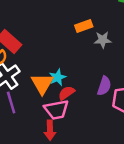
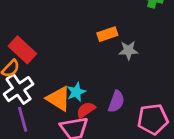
orange triangle: (42, 84) -> (59, 99), turned -30
purple semicircle: (104, 86) -> (116, 101), moved

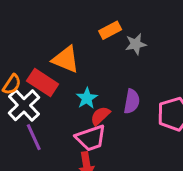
red rectangle: (22, 50) -> (43, 82), moved
orange triangle: (59, 99) -> (66, 59), moved

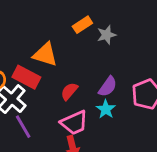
cyan star: (87, 98) -> (106, 109), moved
purple semicircle: (132, 101) -> (108, 87), turned 30
red semicircle: (100, 116) -> (69, 91), moved

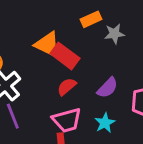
red rectangle: (26, 77) -> (65, 56), moved
cyan star: (106, 109) -> (105, 123), moved

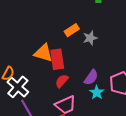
red rectangle: (65, 56) -> (57, 59), turned 54
cyan star: (105, 123) -> (97, 92), moved

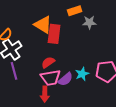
purple semicircle: (91, 77) -> (65, 79), moved
red semicircle: (62, 81) -> (48, 62), moved

